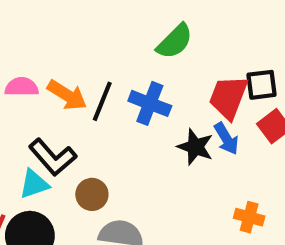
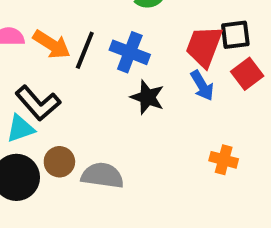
black star: (195, 147) -> (147, 97), moved
brown circle: (92, 194) -> (59, 162), moved

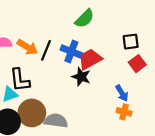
red trapezoid: (204, 46) -> (90, 59), moved, turned 40
blue arrow: (202, 86) -> (122, 93), moved
black L-shape: (38, 103) -> (20, 80), turned 35
brown circle: (59, 162) -> (32, 113), size x1.6

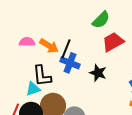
blue cross: (71, 51) -> (70, 63), moved
red trapezoid: (90, 59) -> (113, 42), moved

